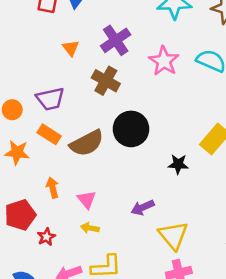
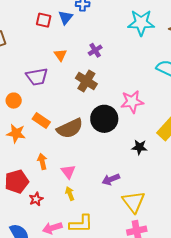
purple cross: (116, 40) -> (95, 50), size x0.6
pink star: (164, 61) -> (132, 102), moved, turned 30
purple trapezoid: (50, 99) -> (37, 77), moved
yellow arrow: (90, 228) -> (70, 194), turned 56

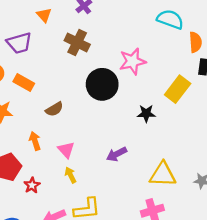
orange rectangle: (41, 120) -> (24, 83), moved
brown semicircle: (70, 128) -> (54, 109), moved, size x0.6
yellow triangle: (134, 202) -> (163, 175), moved, turned -45

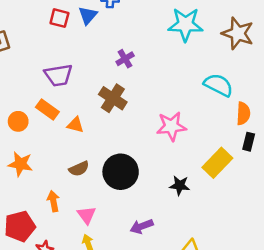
orange triangle: (44, 15) -> (75, 125), moved, turned -42
purple trapezoid: (19, 43) -> (58, 75), moved
orange rectangle: (24, 83) -> (47, 109), moved
black circle: (102, 84) -> (121, 172), moved

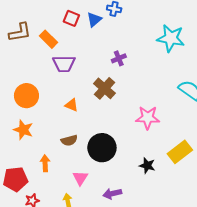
orange rectangle: (47, 109) -> (49, 39), moved
orange circle: (18, 121) -> (26, 96), size x1.5
pink triangle: (87, 215) -> (80, 178), moved

